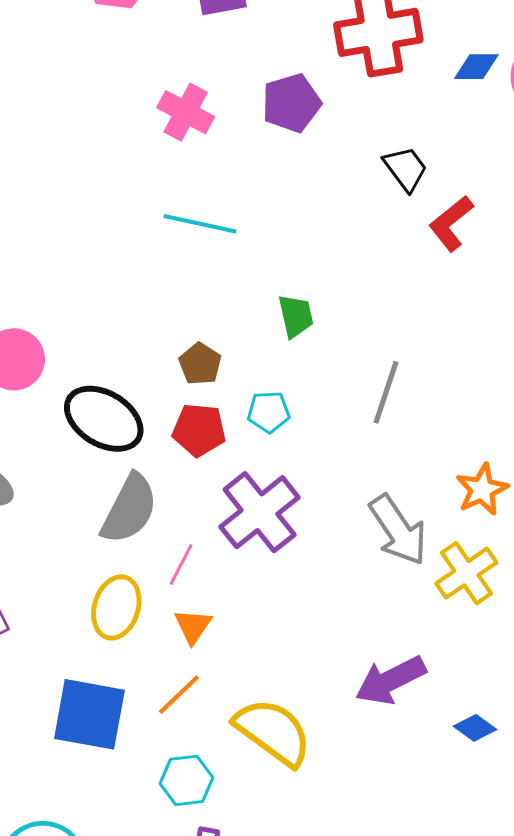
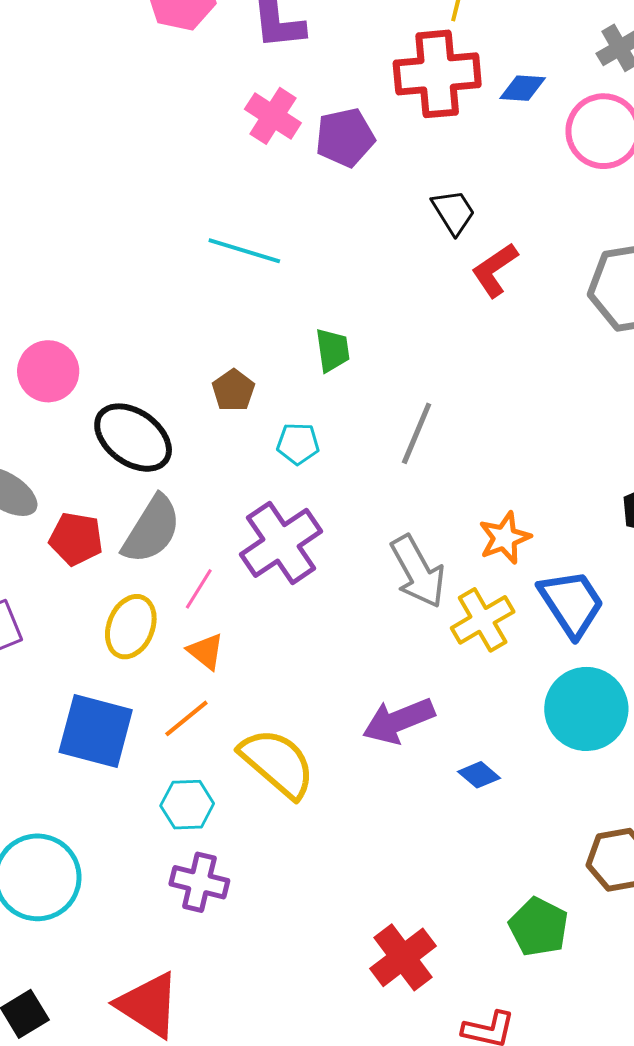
blue diamond: (476, 67) -> (523, 88), moved
pink cross: (186, 112) -> (273, 116), moved
red pentagon: (199, 430) -> (76, 539), moved
orange triangle: (193, 626) -> (206, 651), turned -30

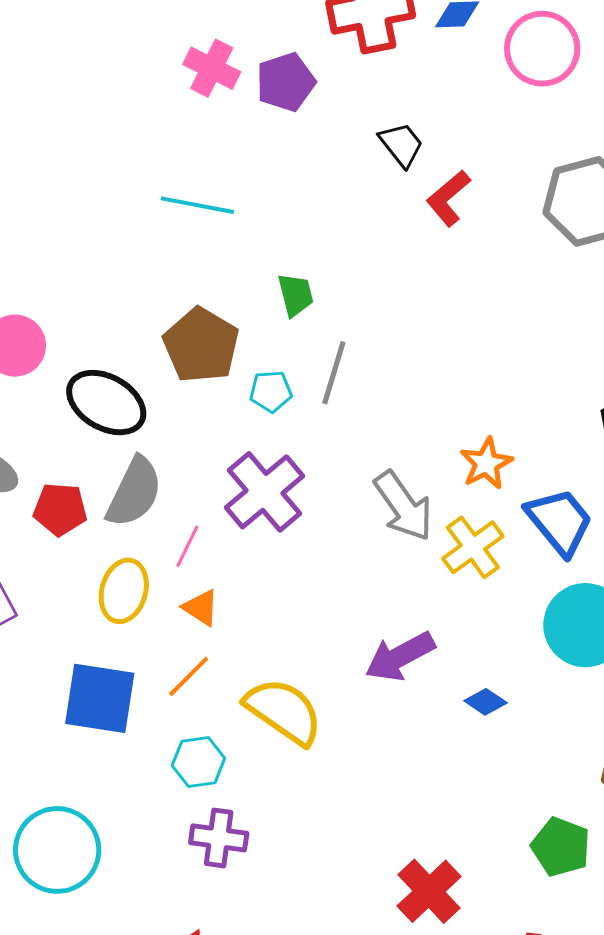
brown pentagon: (233, 390) -> (201, 345), size x1.8
gray line: (417, 433) -> (334, 373), moved

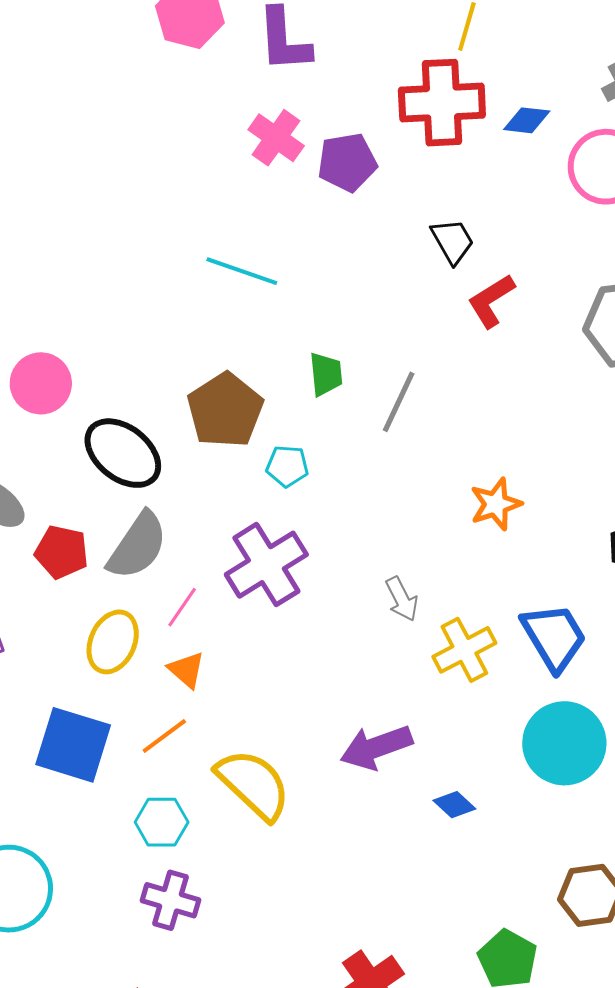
gray line: (334, 373) -> (399, 402), moved
orange star: (486, 463) -> (496, 504), moved
gray arrow: (403, 506) -> (402, 599), size x0.6

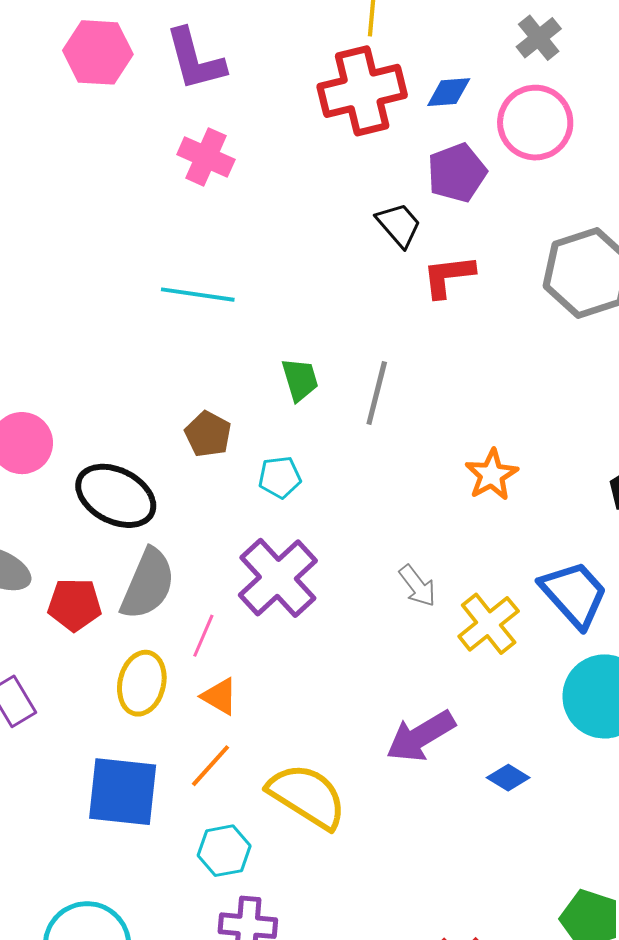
purple pentagon: (347, 162) -> (457, 173), moved
red L-shape: (491, 301) -> (448, 276), turned 36
brown pentagon: (225, 410) -> (208, 434), size x0.6

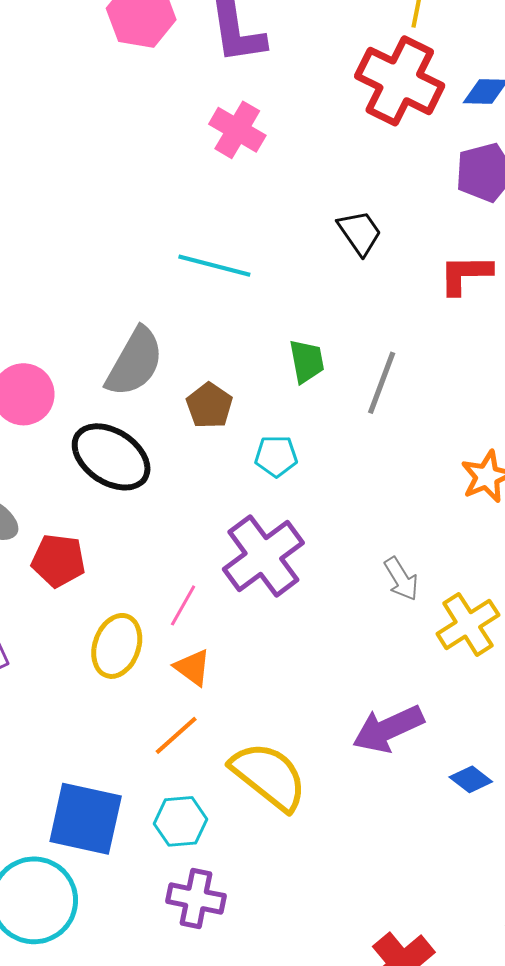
red cross: (362, 91) -> (400, 81), turned 34
black trapezoid: (399, 225) -> (360, 233), moved
gray semicircle: (148, 584) -> (135, 362), moved
blue square: (123, 792) -> (86, 819), moved

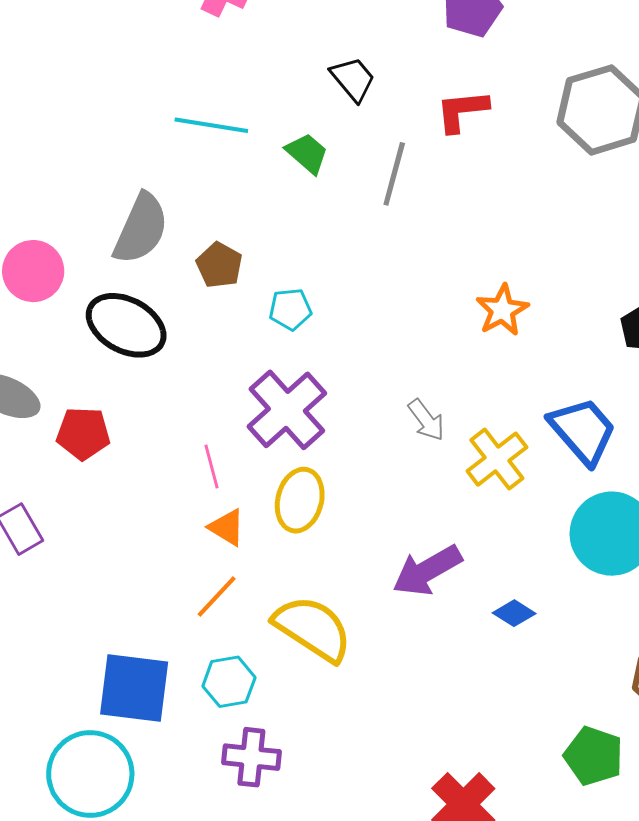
green trapezoid: (307, 361) -> (307, 153), moved, turned -33
gray line: (382, 383) -> (394, 174), moved
pink line: (183, 605) -> (211, 467), turned -39
yellow ellipse: (117, 646) -> (300, 500), moved

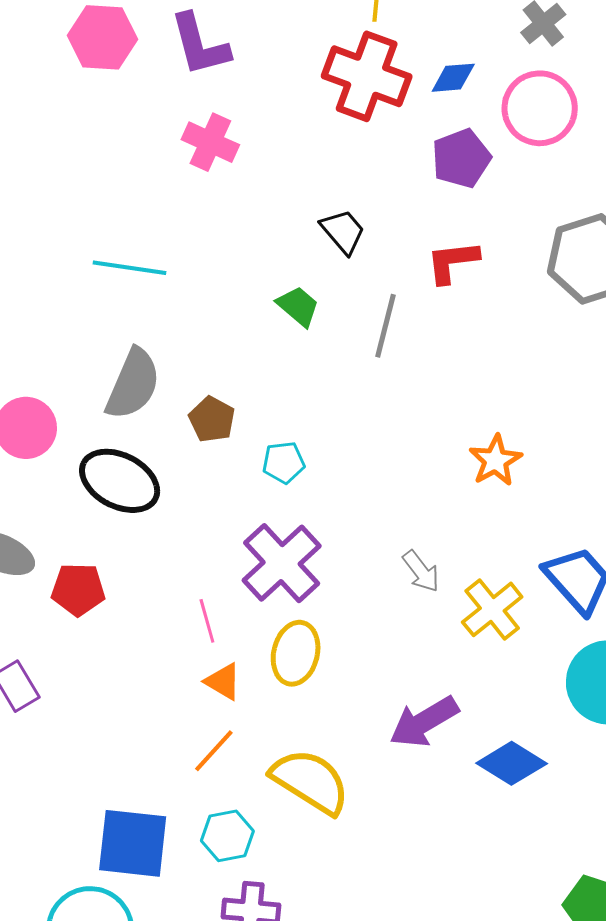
cyan line: (211, 125) -> (129, 268), moved
blue diamond: (514, 613) -> (512, 763), size x1.6

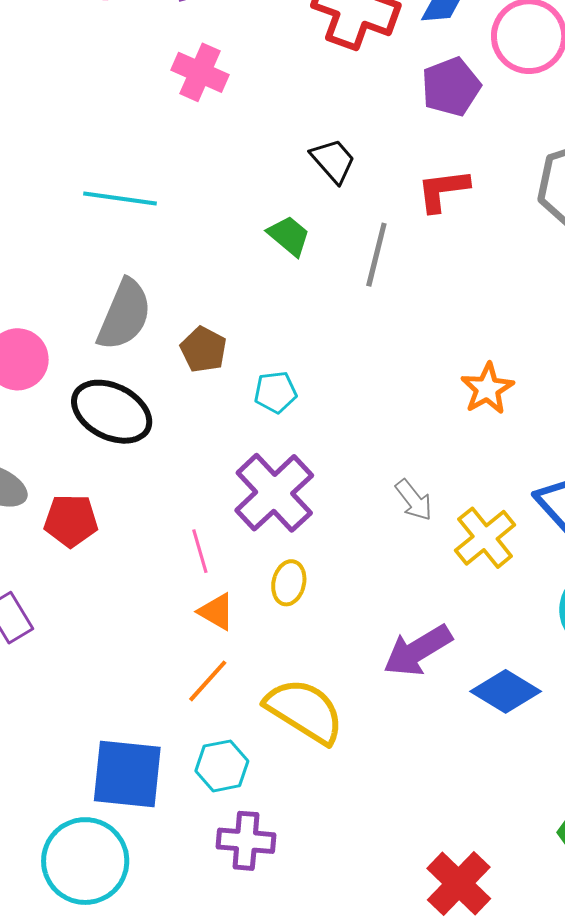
yellow ellipse: (296, 653) -> (289, 583), size x0.7

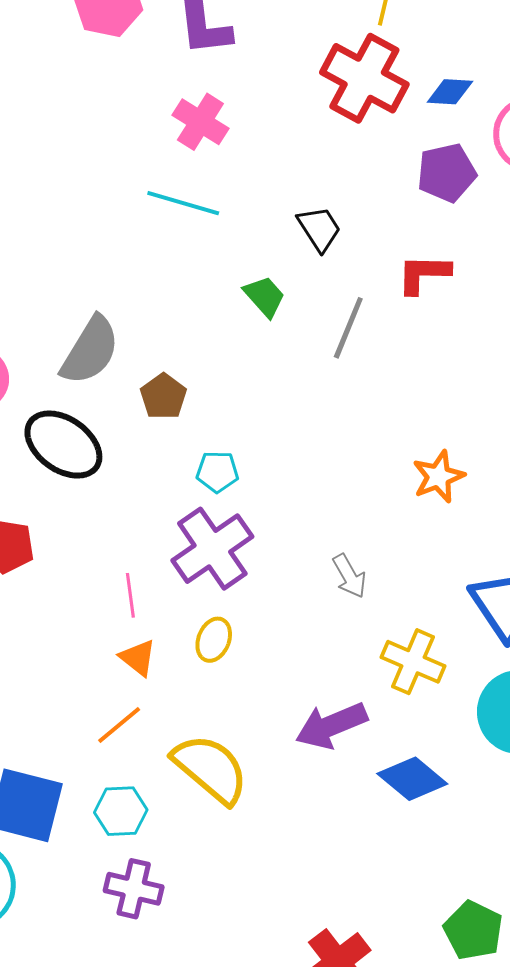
cyan line: (120, 199) -> (183, 203), moved
cyan pentagon: (275, 392) -> (217, 472), moved
yellow cross: (485, 538) -> (413, 662), moved, turned -36

